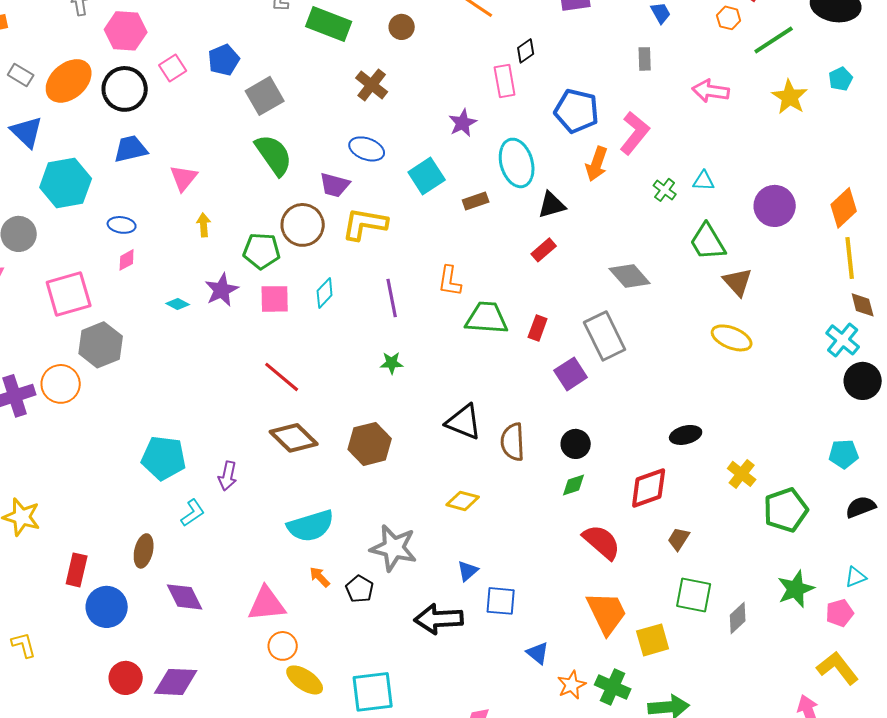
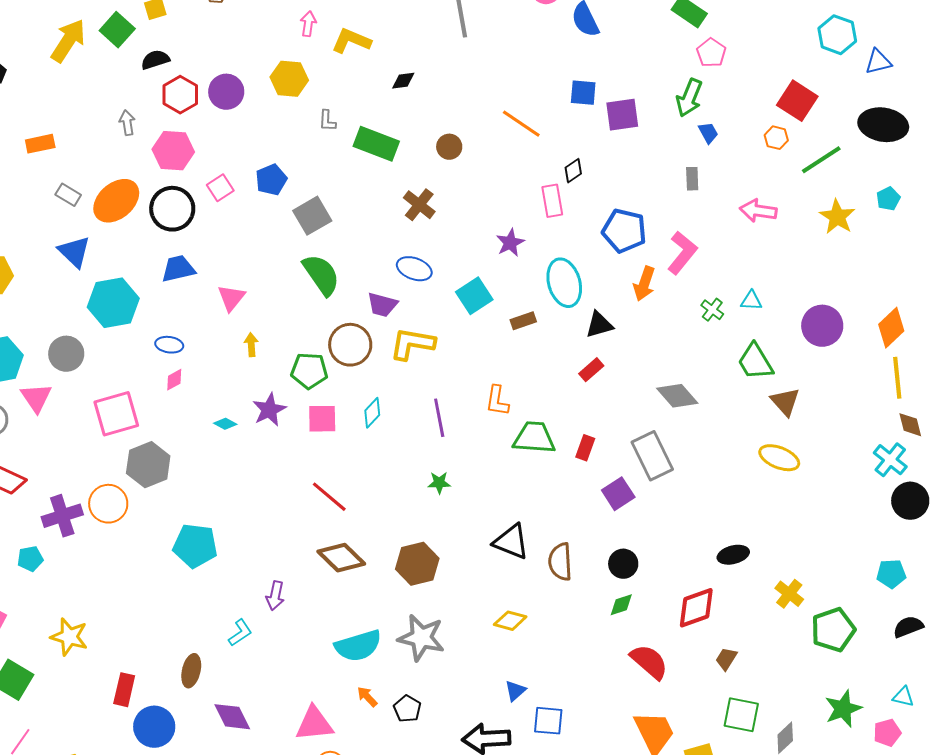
cyan pentagon: (164, 458) -> (195, 546), moved
gray star: (394, 548) -> (421, 638), moved
cyan triangle: (856, 577) -> (903, 697), turned 35

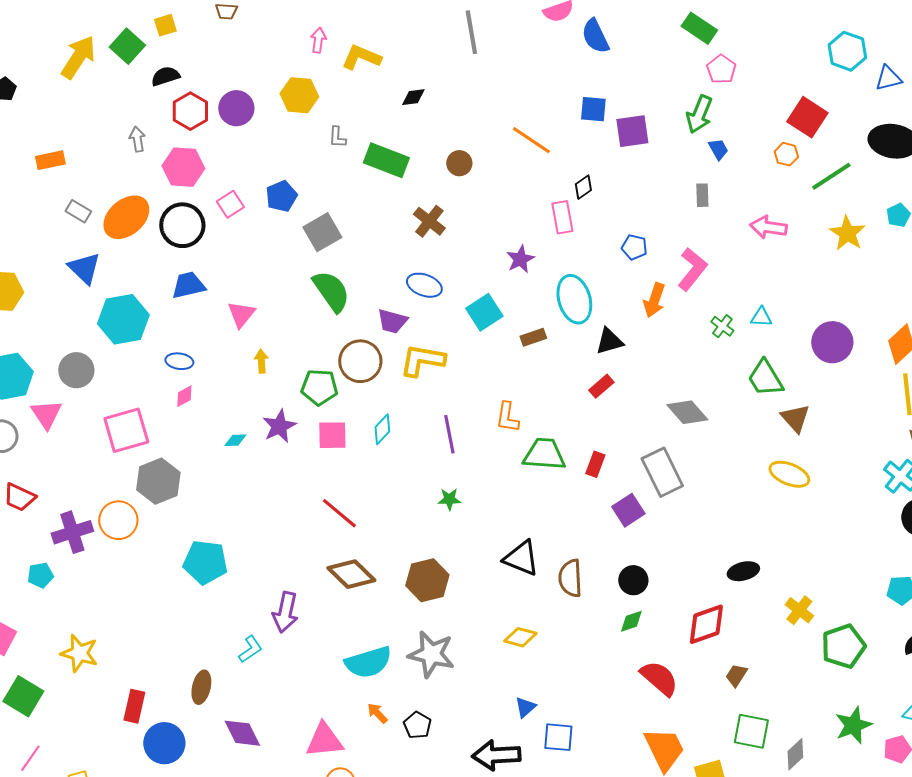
blue pentagon: (624, 231) -> (634, 247), size x0.6
cyan diamond: (225, 424) -> (235, 440), turned -30
purple arrow: (275, 596) -> (285, 612), size x1.4

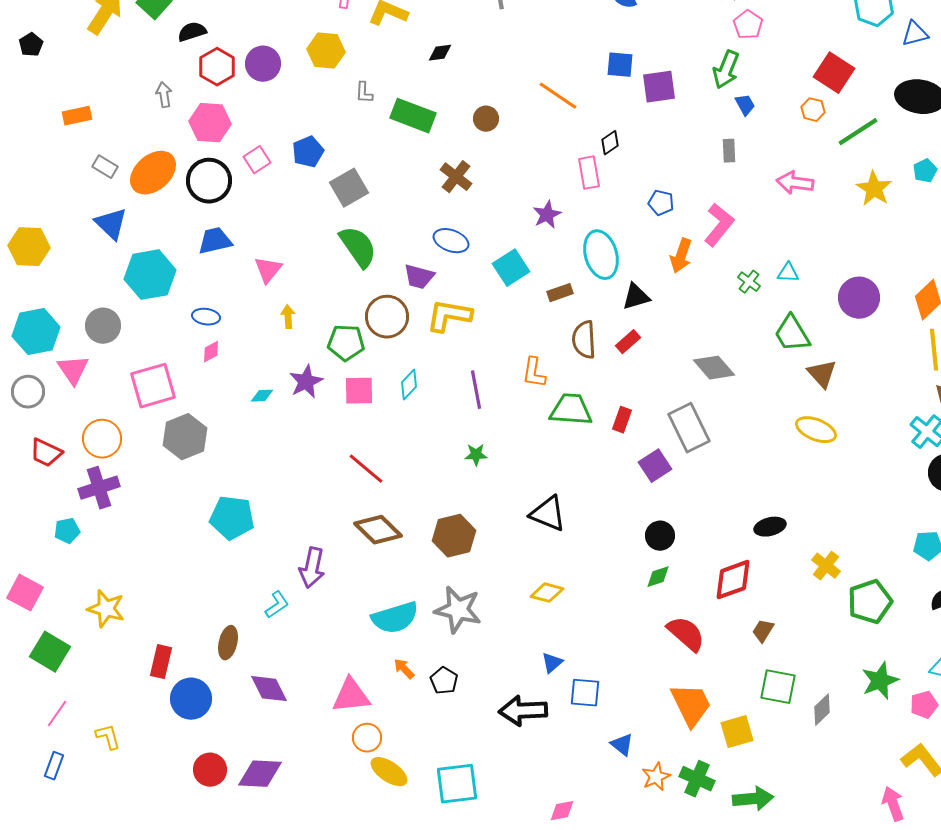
orange circle: (118, 520) -> (102, 439), moved
brown semicircle: (570, 578) -> (584, 340), moved

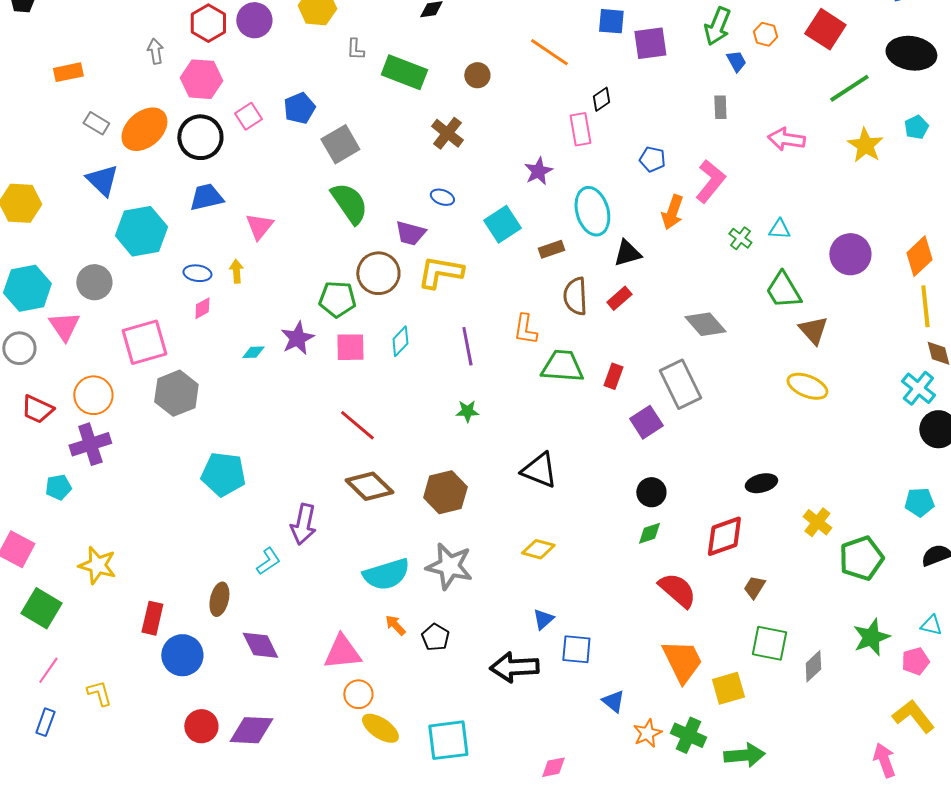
orange hexagon: (813, 110) -> (765, 34), moved
blue ellipse: (451, 241) -> (442, 197), size x0.7
yellow arrow: (288, 317) -> (236, 271), moved

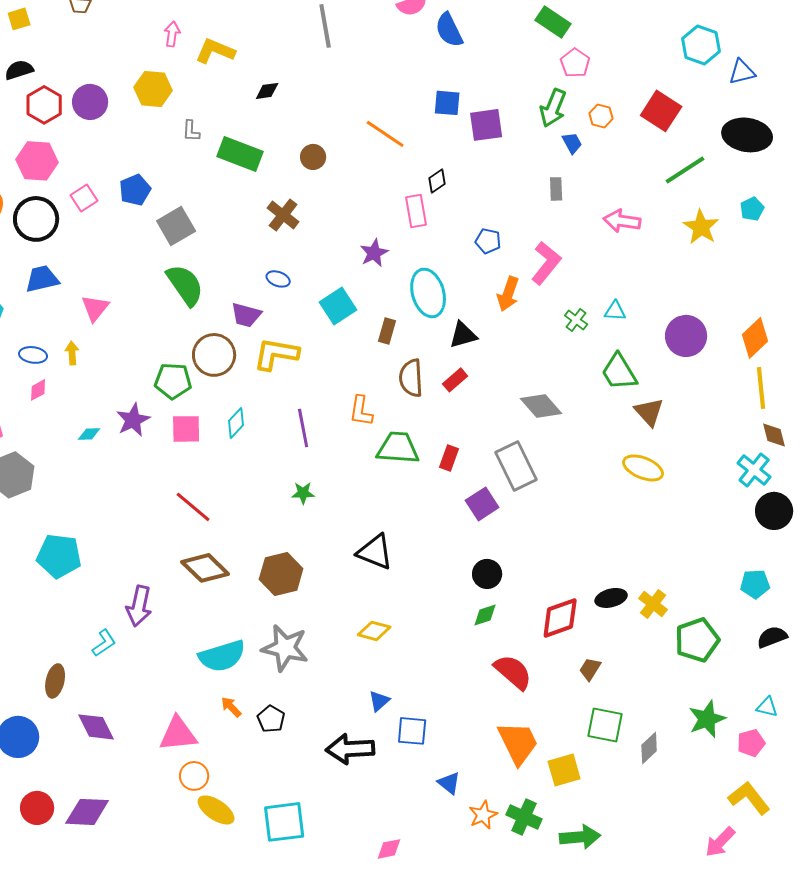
brown rectangle: (551, 249) -> (387, 331), turned -55
black ellipse: (761, 483) -> (611, 598), moved
pink arrow: (884, 760) -> (720, 842), turned -116

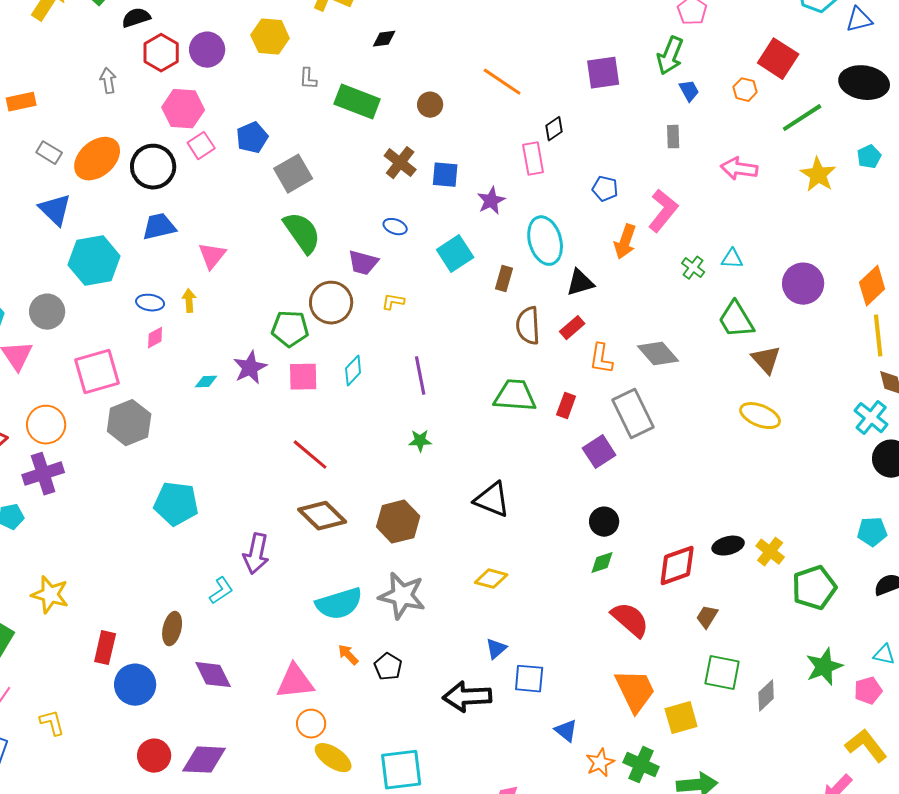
blue square: (447, 103) -> (445, 175), moved
orange hexagon: (601, 116) -> (745, 90), moved
pink hexagon: (37, 161) -> (183, 109), moved
yellow L-shape: (276, 354) -> (393, 302), size x0.5
orange L-shape: (361, 411) -> (601, 359), moved

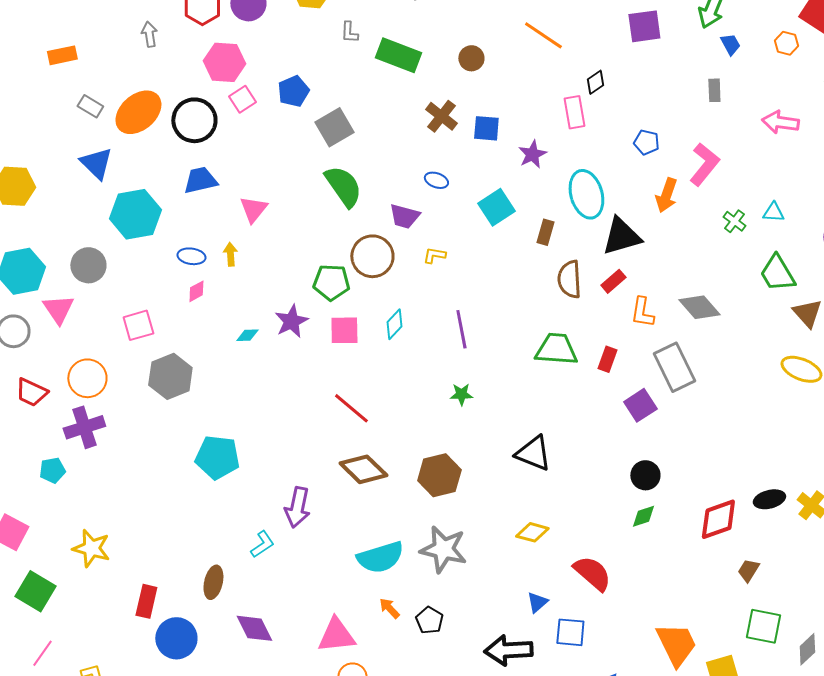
black triangle: (580, 283) -> (621, 236), size x1.4
pink square: (97, 372) -> (138, 325), size x0.7
red semicircle: (630, 620) -> (592, 573), moved

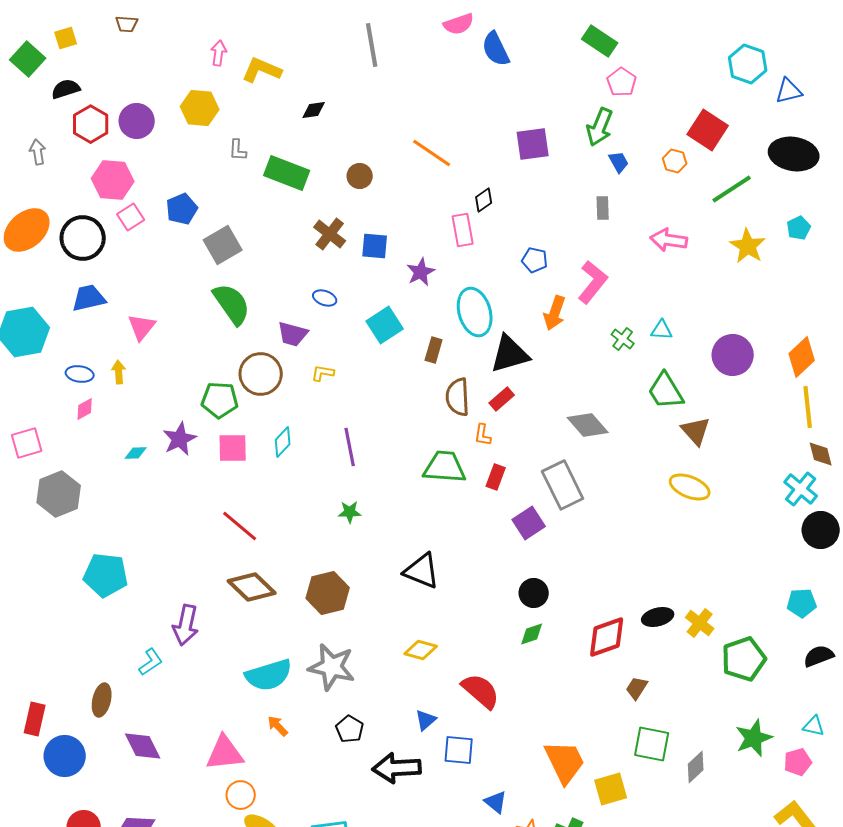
orange L-shape: (642, 312) -> (483, 435), moved, size x0.7
black pentagon: (429, 620) -> (350, 729), moved

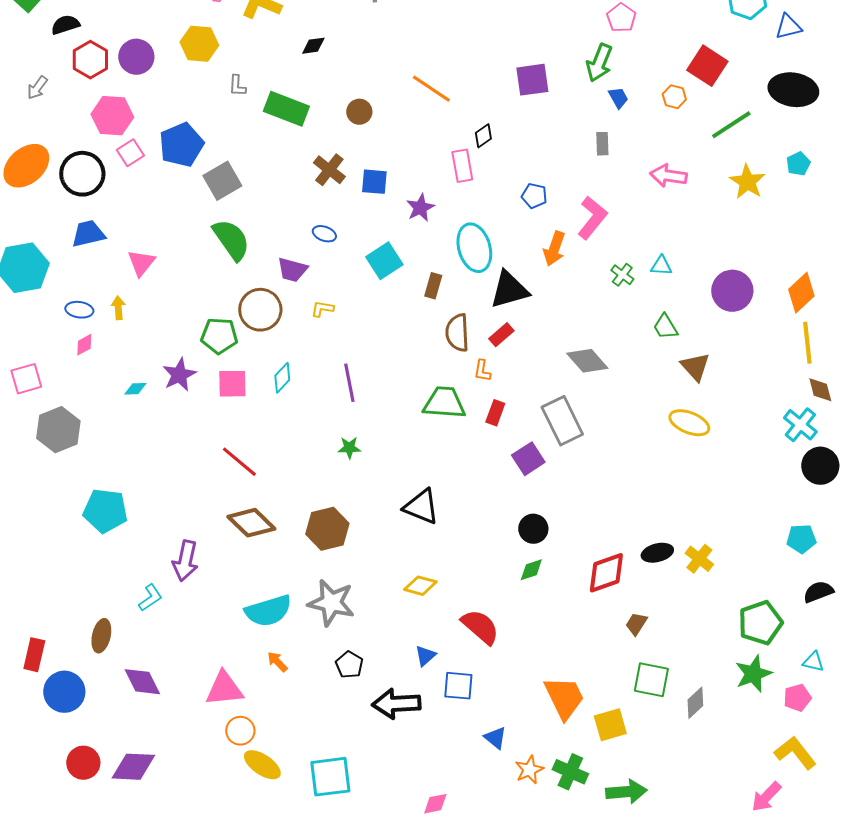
gray arrow: (38, 152) -> (37, 88), turned -135
blue pentagon: (182, 209) -> (181, 145), size x1.4
green trapezoid: (666, 391) -> (665, 327), size x0.7
green pentagon: (744, 659) -> (760, 623), moved

